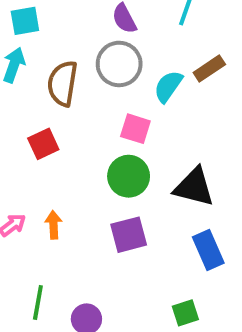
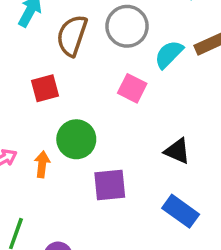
green circle: (129, 176) -> (76, 139), moved
black triangle: (194, 187) -> (177, 151), size x0.7
blue rectangle: (208, 250) -> (181, 211), turned -40

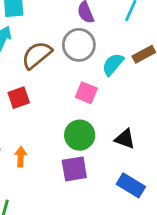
brown semicircle: (72, 36) -> (37, 55), turned 36
green circle: (76, 139) -> (80, 135), moved

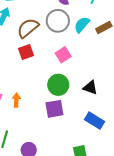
cyan semicircle: (113, 64) -> (82, 25), moved
pink square: (86, 93) -> (63, 55), turned 35
red square: (19, 98) -> (26, 52), moved

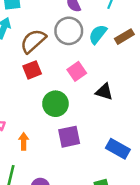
green circle: (58, 85) -> (55, 104), moved
black triangle: (90, 88) -> (104, 92), moved
orange arrow: (16, 100) -> (24, 141), moved

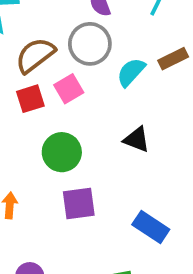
cyan semicircle: (98, 34) -> (131, 72), moved
pink square: (77, 71) -> (69, 89), moved

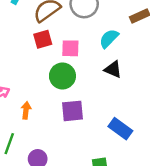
cyan semicircle: (131, 72) -> (109, 38), moved
pink square: (69, 89) -> (70, 48), moved, turned 30

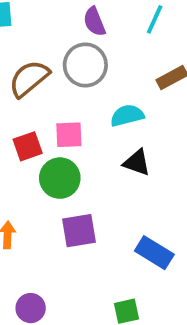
cyan semicircle: (109, 38) -> (127, 115), turned 35
red square: (43, 39) -> (28, 146), moved

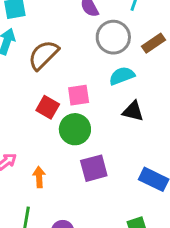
gray circle: (85, 65) -> (113, 37), moved
red square: (28, 146) -> (48, 107), turned -35

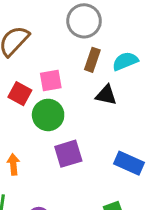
brown rectangle: (154, 43) -> (92, 60), moved, turned -35
cyan semicircle: (122, 76) -> (125, 61), moved

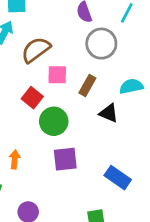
brown rectangle: (92, 60) -> (87, 86), moved
pink square: (51, 80) -> (57, 75), moved

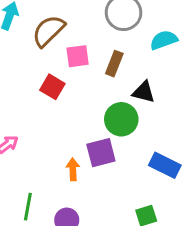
cyan semicircle: (131, 86) -> (164, 40), moved
green circle: (54, 121) -> (121, 119), moved
orange arrow: (15, 159) -> (73, 169), moved

